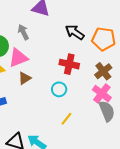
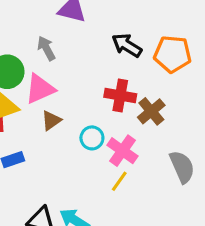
brown cross: (103, 71) -> (151, 111), moved
cyan circle: (59, 89) -> (92, 138), moved
pink cross: (102, 94) -> (122, 151), moved

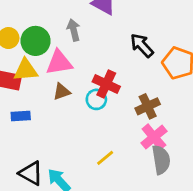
red cross: (120, 95) -> (106, 84), moved
cyan circle: (92, 138) -> (96, 99), moved
pink cross: (122, 151) -> (154, 137), moved

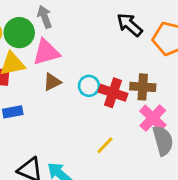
gray arrow: (74, 30) -> (45, 17), moved
red cross: (106, 84) -> (113, 93), moved
brown cross: (148, 106) -> (143, 87), turned 35

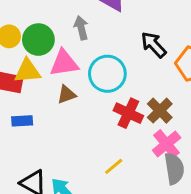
gray arrow: (45, 17) -> (81, 28), moved
cyan circle: (89, 86) -> (107, 74), moved, size x1.6
brown cross: (143, 87) -> (160, 111), turned 35

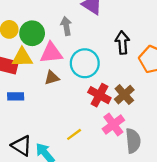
black arrow: (154, 45) -> (122, 42), turned 35
pink cross: (167, 144) -> (113, 125), moved
yellow line: (114, 166) -> (74, 134), moved

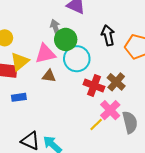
green circle: (32, 33) -> (66, 39), moved
yellow triangle: (22, 57) -> (20, 61), turned -30
brown triangle: (52, 78) -> (49, 76), turned 32
yellow line: (74, 134) -> (96, 125), moved

